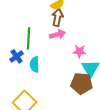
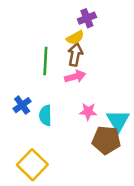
green line: (29, 38) -> (45, 61), moved
pink star: (80, 51) -> (88, 112), moved

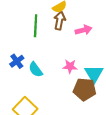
pink arrow: (75, 77) -> (84, 30), moved
cyan semicircle: (45, 115) -> (36, 70), turned -35

